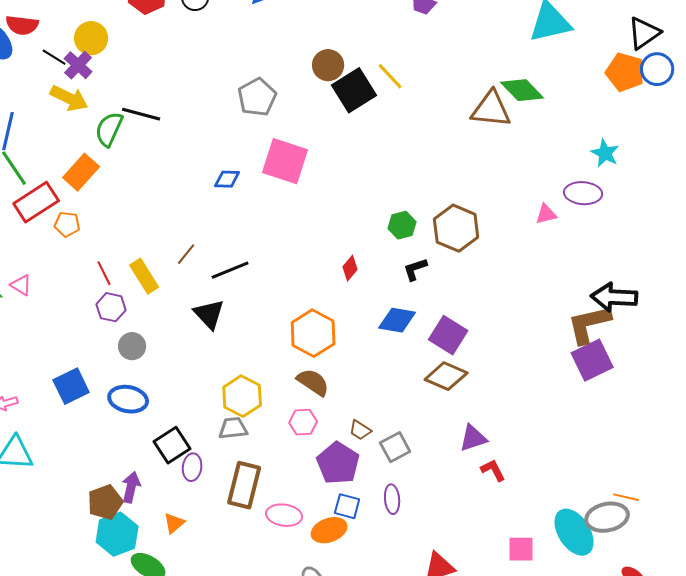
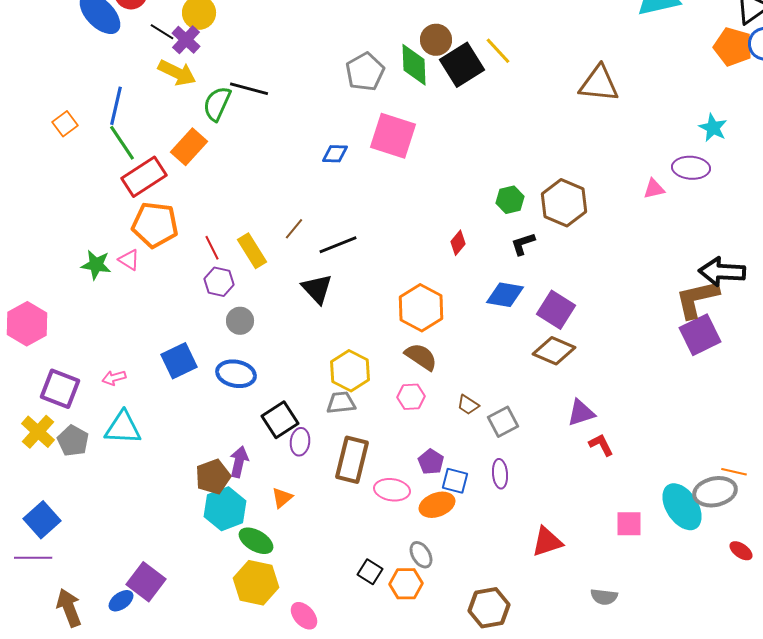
green diamond: (522, 90) -> (414, 65), moved, turned 42
orange pentagon: (67, 224) -> (155, 225), moved, size x1.8
purple pentagon: (338, 463) -> (431, 462), moved, size x0.6

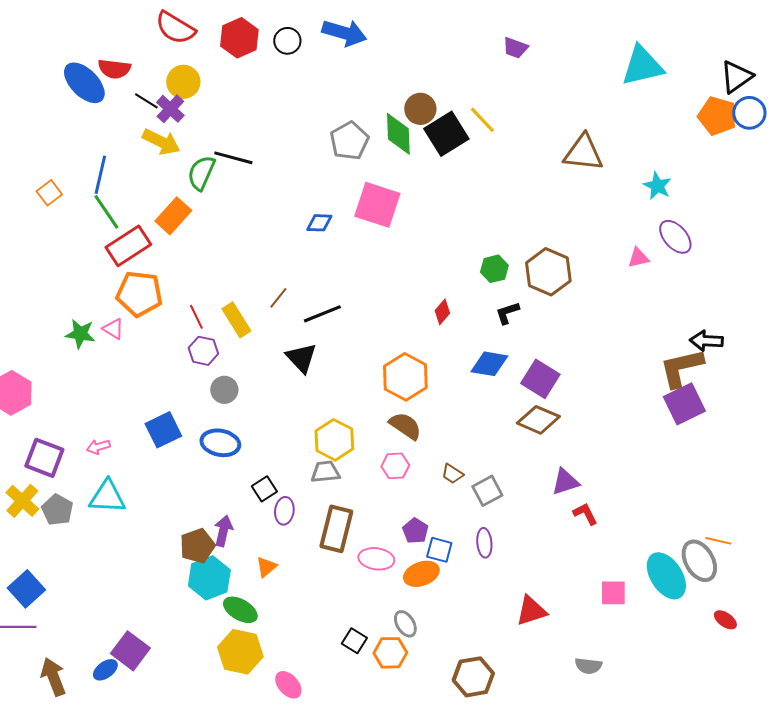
cyan star: (713, 128) -> (657, 186), moved
purple ellipse: (691, 168) -> (675, 237), turned 45
black arrow: (722, 272) -> (706, 341), size x0.7
black square: (280, 420) -> (264, 489), size x0.7
gray ellipse: (715, 492) -> (699, 561), turned 72

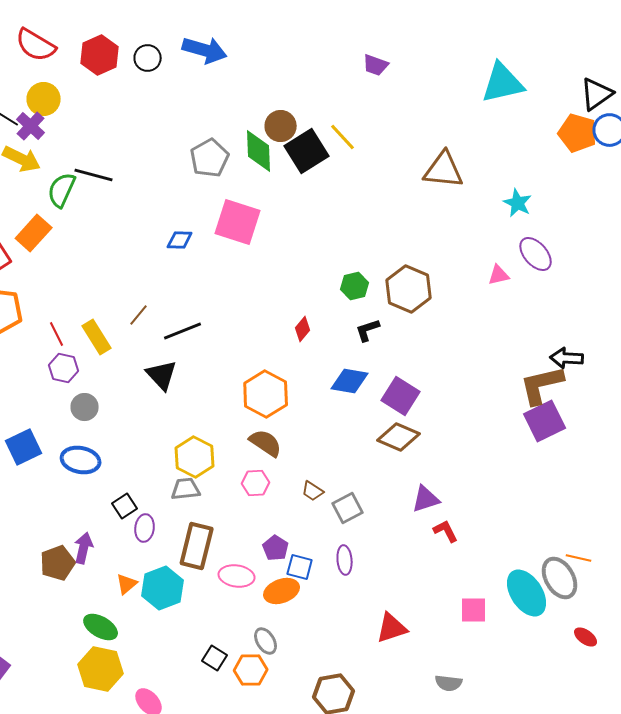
cyan hexagon: (209, 578) -> (163, 588), moved

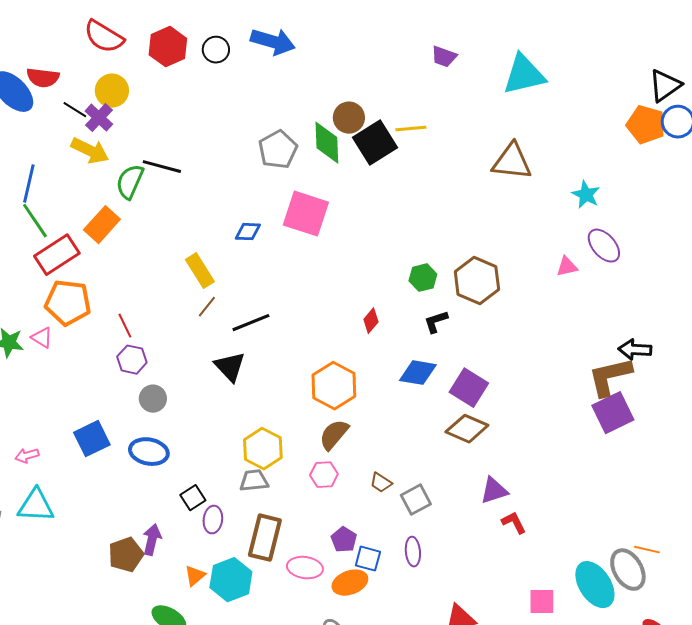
cyan triangle: (503, 83) -> (524, 75), moved
yellow line: (343, 137) -> (411, 129), turned -52
yellow rectangle: (97, 337) -> (200, 271), moved
brown semicircle: (266, 443) -> (334, 435), turned -84

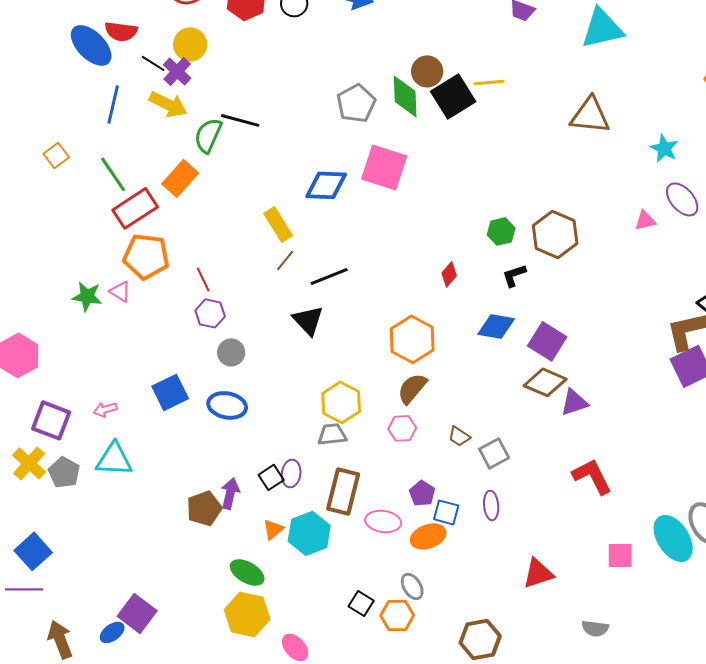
blue line: (29, 184) -> (113, 104), moved
blue diamond: (248, 232) -> (326, 185), size x1.6
purple triangle: (494, 491) -> (574, 402), moved
black square: (193, 498) -> (271, 477), moved
red L-shape: (514, 523) -> (592, 476), size x1.6

